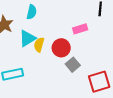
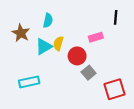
yellow semicircle: (39, 45) -> (58, 43), moved

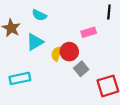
cyan semicircle: (48, 21) -> (39, 15), turned 104
yellow semicircle: (58, 43) -> (56, 54), moved

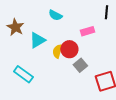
cyan semicircle: (39, 15) -> (55, 15), moved
cyan rectangle: (20, 78) -> (23, 74), turned 48

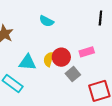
pink rectangle: (87, 31) -> (87, 52), moved
cyan triangle: (37, 40) -> (27, 62), moved, turned 36

